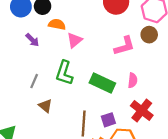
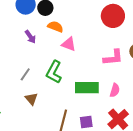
pink triangle: (75, 40) -> (69, 44), turned 49
green rectangle: (102, 83) -> (87, 88), turned -35

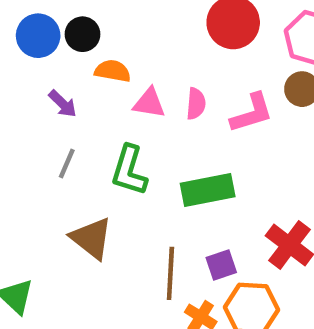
gray line: (25, 74) -> (67, 164), moved
pink semicircle: (115, 90) -> (196, 104), moved
brown triangle: (31, 99) -> (91, 238), size x1.5

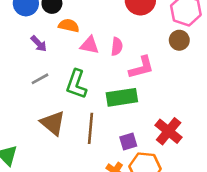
pink L-shape: (252, 113) -> (141, 67), moved
gray line: (67, 164) -> (40, 79), turned 36
brown line: (170, 273) -> (90, 128), moved

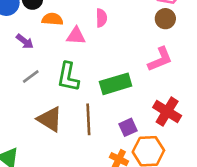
pink semicircle: (117, 47) -> (101, 18), moved
pink L-shape: (141, 67) -> (160, 59), moved

